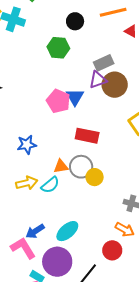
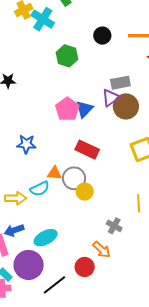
green hexagon: (58, 48) -> (67, 56), moved
purple triangle: (98, 80) -> (111, 98), turned -30
yellow arrow: (27, 183) -> (16, 198), moved

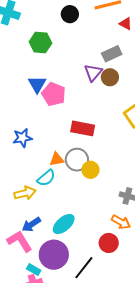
gray rectangle: (120, 83) -> (112, 54), moved
brown circle: (126, 106) -> (110, 77), size x0.7
blue triangle: (84, 109) -> (37, 84), moved

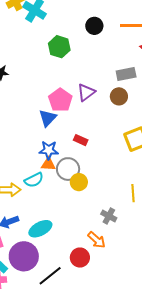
purple triangle: (93, 73) -> (86, 92), moved
blue triangle: (37, 84) -> (48, 118), moved
red rectangle: (83, 128) -> (81, 140), size x0.6
blue star: (22, 138) -> (49, 150), moved

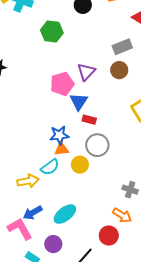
pink pentagon: (60, 100) -> (62, 84), turned 30
blue triangle: (48, 118) -> (79, 102), moved
gray circle: (68, 169) -> (97, 145), moved
yellow circle: (79, 182) -> (80, 165), moved
purple circle: (24, 256) -> (53, 244), size x0.6

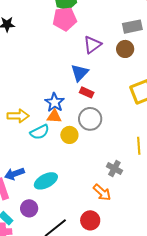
pink pentagon: (62, 84) -> (65, 19), moved
blue star: (59, 135) -> (55, 102), turned 30
yellow arrow: (28, 181) -> (18, 116), moved
red circle: (109, 236) -> (90, 220), moved

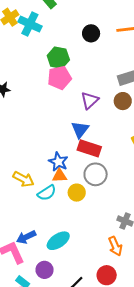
red rectangle: (87, 92) -> (89, 148), size x1.6
yellow arrow: (18, 116) -> (24, 179), turned 35
orange arrow: (102, 192) -> (115, 246), turned 30

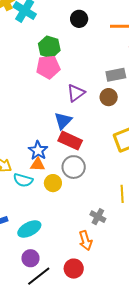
black circle: (91, 33) -> (79, 19), moved
cyan semicircle: (47, 193) -> (23, 180), turned 42
purple circle: (45, 270) -> (30, 258), moved

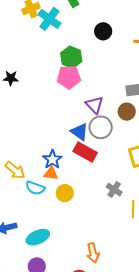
purple triangle: (76, 93) -> (94, 105), turned -42
blue triangle: (63, 121) -> (80, 132), turned -42
gray circle: (74, 167) -> (101, 127), moved
gray cross: (98, 217) -> (114, 190), moved

